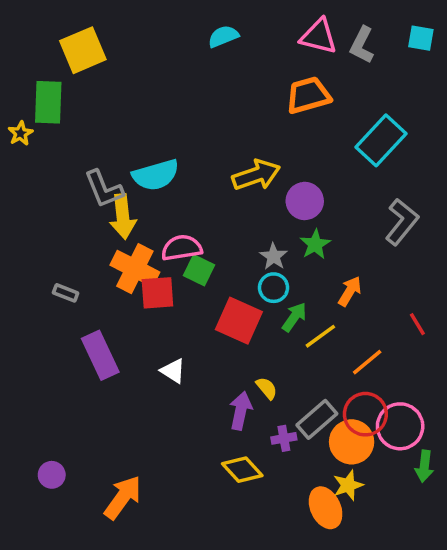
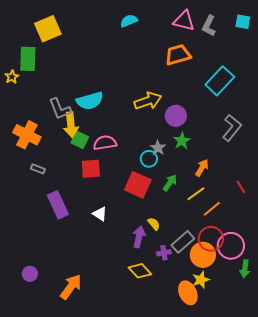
orange cross: (135, 269) -> (27, 135), moved
green square: (199, 270) -> (80, 140), moved
cyan circle: (274, 288) -> (149, 159), moved
yellow line: (320, 336) -> (196, 194), moved

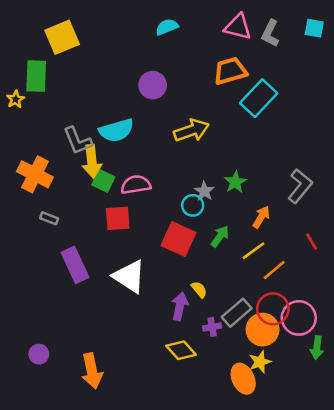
cyan rectangle: (220, 81) -> (259, 98), moved
purple circle: (176, 116) -> (153, 85), moved
gray L-shape: (232, 128) -> (300, 186), moved
white triangle: (100, 214) -> (129, 277), size x1.8
orange arrow: (71, 287) -> (92, 371), turned 132

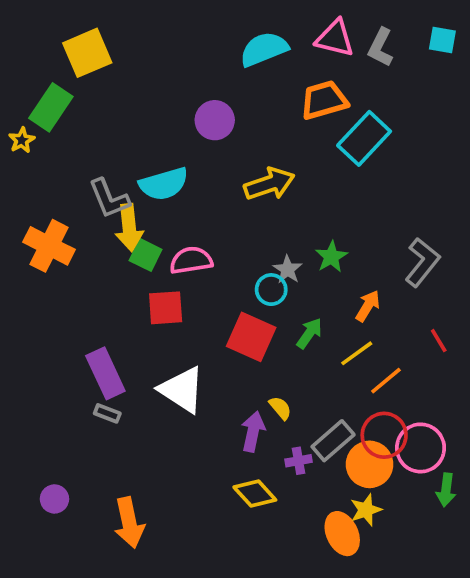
cyan semicircle: (167, 27) -> (264, 49), moved, size x1.5
green rectangle: (36, 76) -> (51, 107), turned 32
gray rectangle: (49, 218) -> (107, 413), moved

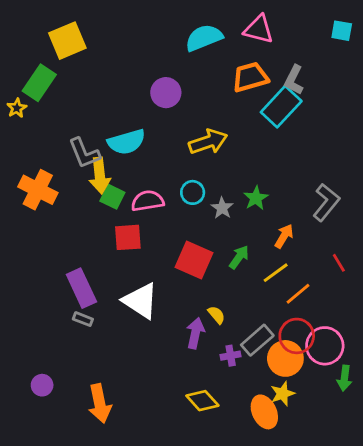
gray L-shape: (380, 47) -> (294, 80), moved
cyan circle: (271, 290) -> (193, 192), moved
yellow diamond: (255, 494) -> (202, 401), moved

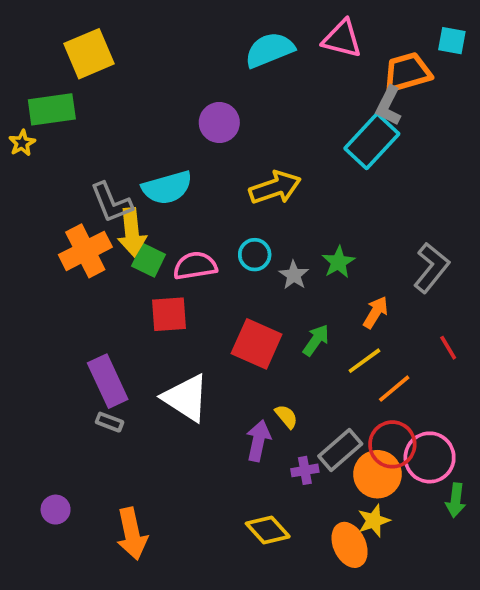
orange trapezoid: (250, 77) -> (407, 72), moved
green rectangle: (39, 83) -> (52, 109), turned 48
orange cross: (38, 190) -> (85, 251), moved, turned 36

